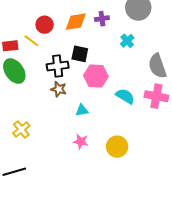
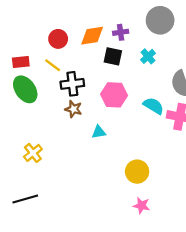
yellow line: (31, 41) -> (53, 65), moved
black square: (80, 54) -> (113, 56), moved
cyan semicircle: (125, 96) -> (153, 106), moved
pink star: (81, 142) -> (141, 206), moved

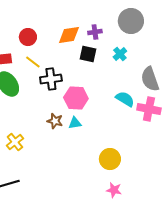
red circle: (58, 39) -> (28, 37), moved
pink hexagon: (114, 95) -> (76, 98), moved
brown star: (73, 109) -> (55, 121), moved

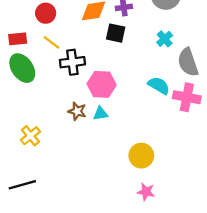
cyan cross: (120, 54) -> (165, 39), moved

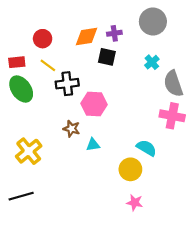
cyan semicircle: (159, 86) -> (146, 148), moved
cyan triangle: (100, 114) -> (93, 145), moved
yellow cross: (30, 136) -> (29, 151), size x1.4

